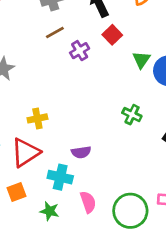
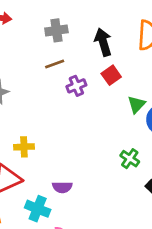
green cross: (132, 115) -> (130, 159), moved

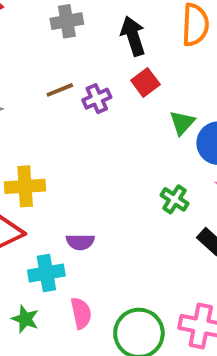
brown line: (55, 64) -> (60, 90), moved
yellow cross: (24, 147) -> (25, 186), size x1.4
cyan cross: (38, 209) -> (46, 273), turned -30

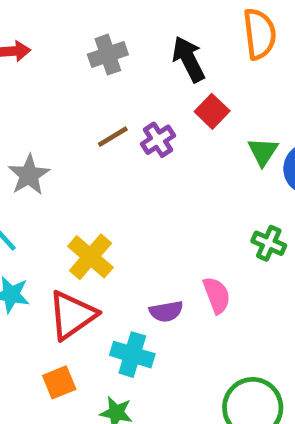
yellow cross: (25, 186) -> (90, 257), turned -36
cyan cross: (46, 273) -> (132, 355), turned 36
pink semicircle: (81, 313) -> (217, 295), moved

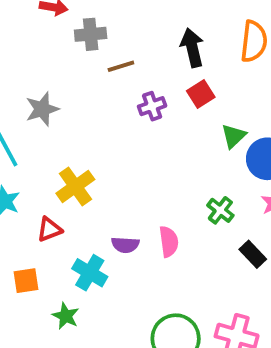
gray cross: (108, 55) -> (91, 34), moved
brown line: (113, 137) -> (121, 66), moved
red triangle: (72, 315) -> (49, 229), size x0.6

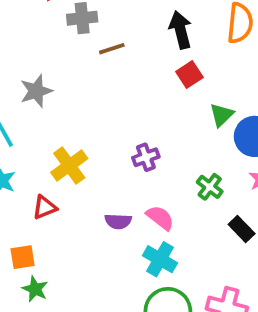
purple cross: (152, 106) -> (146, 157), moved
pink semicircle: (169, 242) -> (160, 218), turned -44
cyan cross: (90, 273) -> (160, 259), moved
green star: (66, 316) -> (35, 289), moved

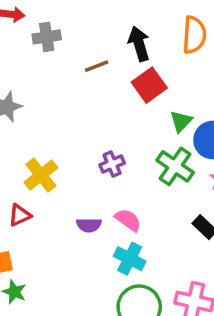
brown line: (112, 49) -> (97, 66), moved
red square: (189, 75) -> (149, 85), size x1.4
green cross: (210, 187) -> (175, 166), moved, size x1.5

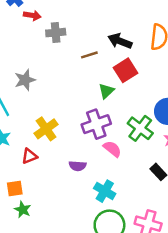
black arrow: (139, 44) -> (120, 41), turned -55
green triangle: (181, 121) -> (106, 91), moved
purple cross: (112, 164) -> (96, 124), size x1.6
pink semicircle: (128, 220) -> (112, 149), moved

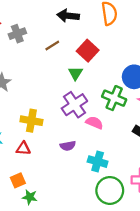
black arrow: (120, 41) -> (68, 16), moved
yellow cross: (46, 129) -> (31, 121), turned -30
red triangle: (30, 156) -> (23, 148), turned 40

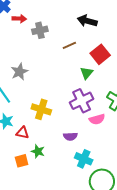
pink semicircle: (94, 123) -> (97, 119), turned 133
red triangle: (23, 148) -> (22, 133), moved
cyan cross: (98, 162) -> (84, 159), moved
green star: (30, 197) -> (38, 151), moved

